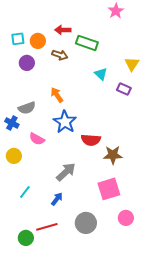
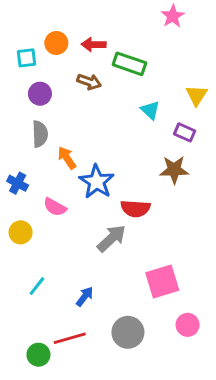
orange circle: (38, 41) -> (56, 43), moved
orange arrow: (57, 95) -> (67, 158), moved
gray semicircle: (27, 108) -> (40, 134), moved, turned -72
brown star: (113, 155) -> (174, 170), moved
gray arrow: (66, 172) -> (112, 238), moved

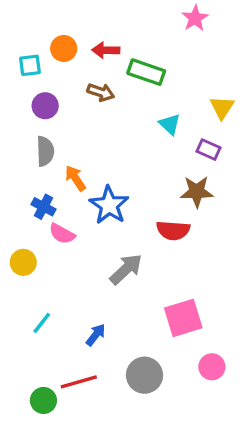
blue cross: (18, 183) -> (43, 207), moved
red semicircle: (135, 209) -> (173, 230), moved

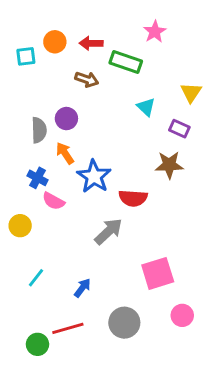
pink star: (195, 18) -> (155, 32), moved
purple circle: (45, 106) -> (66, 119), moved
red semicircle: (173, 230) -> (133, 198), moved

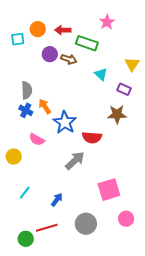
brown arrow: (87, 79) -> (69, 59), moved
purple circle: (66, 119) -> (50, 54), moved
blue cross: (37, 178) -> (26, 110), moved

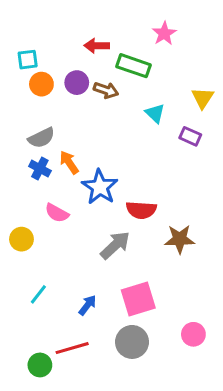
orange circle: (38, 29) -> (41, 84), moved
gray semicircle: (27, 90) -> (41, 138), turned 66
brown star: (117, 114) -> (180, 239), moved
pink square: (109, 190) -> (138, 299), moved

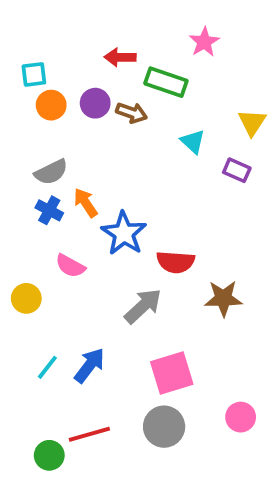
blue arrow: (87, 305) -> (89, 365), moved, size x1.4

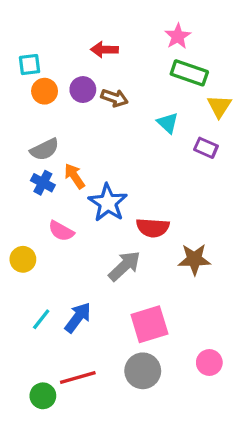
green rectangle: (166, 82) -> (189, 73), moved

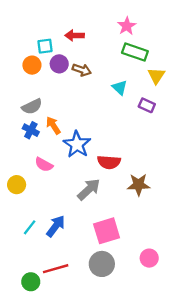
cyan square: (30, 65) -> (45, 46), moved

